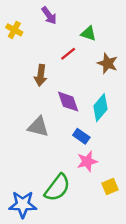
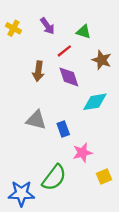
purple arrow: (49, 16) -> (47, 26), moved
purple diamond: (68, 102) -> (69, 77), moved
cyan diamond: (100, 108) -> (95, 102), turned 40
blue rectangle: (81, 136) -> (63, 129), moved, turned 35

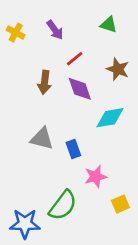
green triangle: (84, 32) -> (109, 25), moved

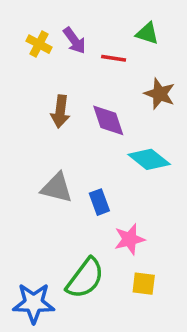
yellow cross: (16, 33) -> (39, 44), moved
red line: (75, 59) -> (114, 58), moved, turned 48
cyan diamond: (110, 118) -> (149, 159), turned 48
yellow square: (120, 204) -> (144, 284), moved, turned 30

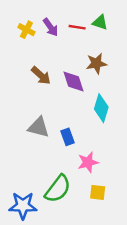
red line: (114, 58) -> (77, 27), moved
brown star: (160, 94) -> (96, 63), moved, turned -30
brown arrow: (60, 112) -> (41, 75), turned -55
cyan diamond: (149, 159) -> (101, 108), turned 68

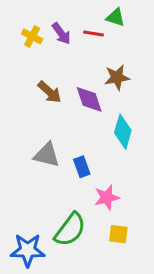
green triangle: (100, 22) -> (115, 17), moved

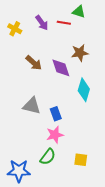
yellow cross: (32, 36) -> (15, 29), moved
pink star: (107, 197) -> (55, 135), moved
green semicircle: (70, 230) -> (48, 157), size x0.7

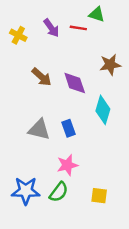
brown star: (80, 53) -> (110, 65), moved
blue rectangle: (56, 114) -> (69, 128), moved
blue star: (19, 171) -> (26, 191), moved

